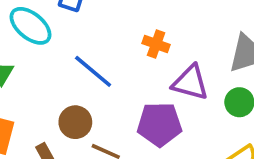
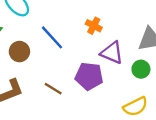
brown circle: (75, 122) -> (19, 52), moved

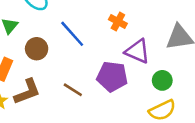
green circle: (141, 69) -> (162, 80), moved

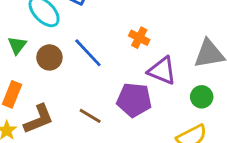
brown circle: (37, 49) -> (49, 57), moved
green circle: (162, 80) -> (202, 97), moved

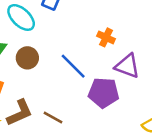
blue line: (88, 53) -> (73, 66), moved
brown line: (90, 116) -> (53, 118), moved

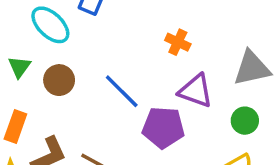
orange cross: (106, 37) -> (178, 42), moved

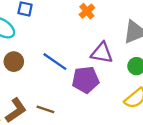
orange cross: (178, 42) -> (87, 11), moved, turned 35

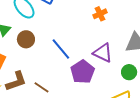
purple pentagon: (85, 80) -> (83, 72), turned 30

